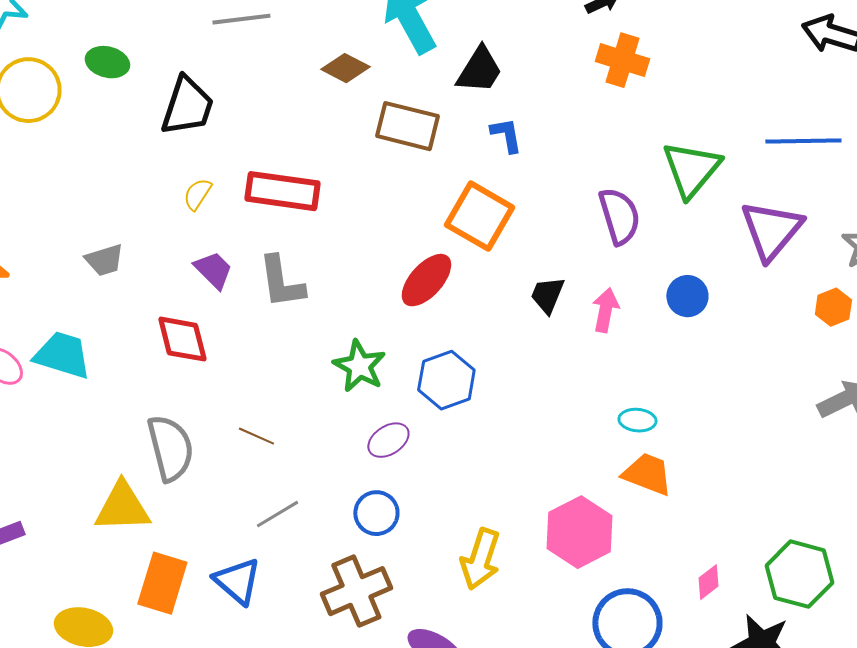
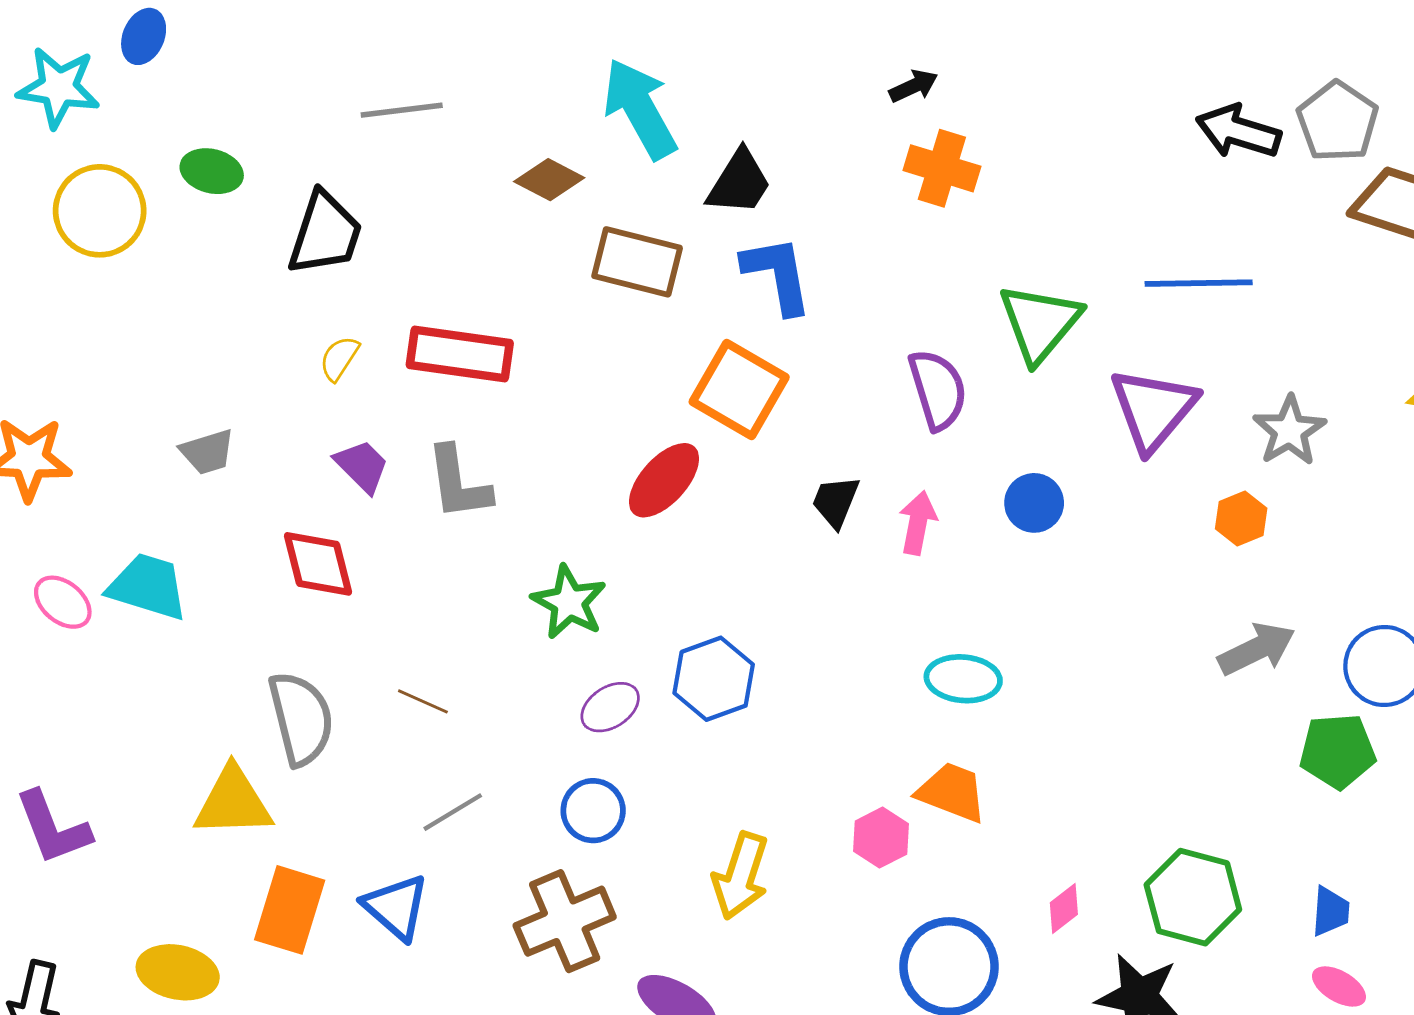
blue L-shape: (506, 135) -> (777, 275), size x1.6
blue hexagon: (446, 380) -> (714, 679), moved
cyan ellipse: (637, 420) -> (963, 679), size x1.4
orange trapezoid: (647, 474) -> (952, 792), moved
pink hexagon: (579, 532) -> (881, 838), size x0.6

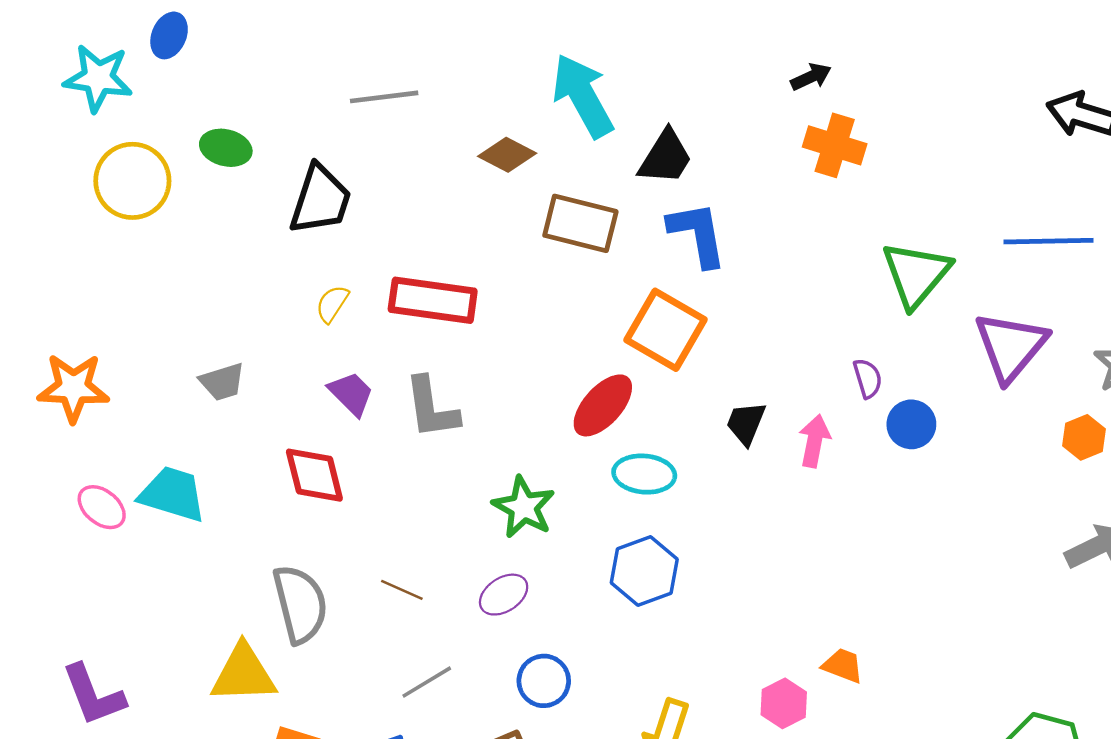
purple semicircle: (938, 389) -> (868, 378), moved, size x0.6
cyan ellipse: (963, 679) -> (644, 474), moved
purple ellipse: (610, 707) -> (504, 595), moved
orange trapezoid: (952, 792) -> (843, 666), size x0.7

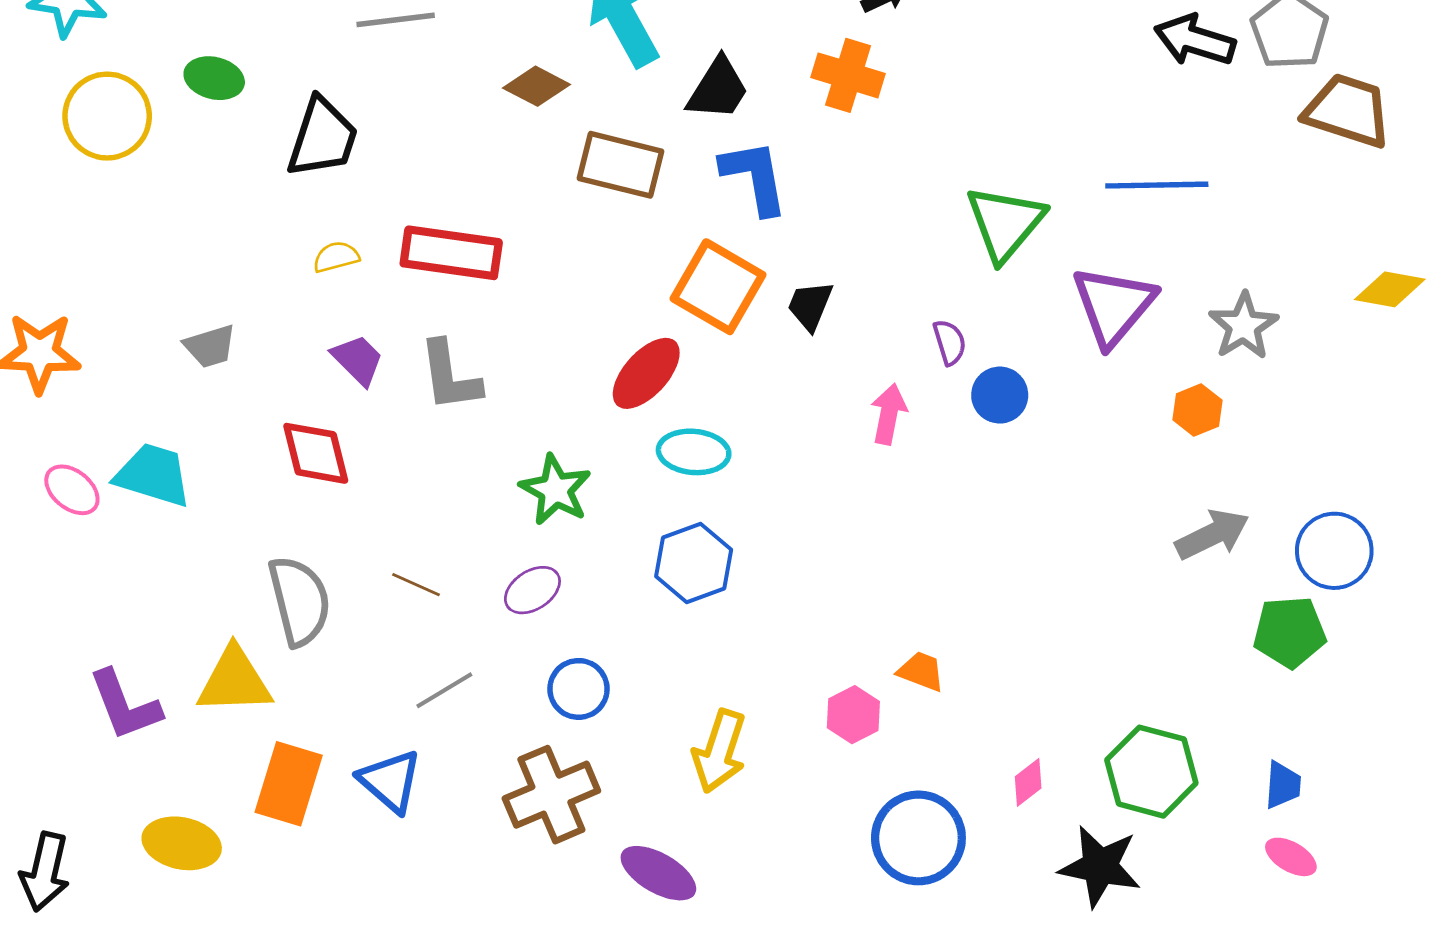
orange cross: (835, 145) -> (848, 75), moved
yellow semicircle: (332, 304) -> (336, 257), turned 42
black trapezoid: (746, 423) -> (810, 306), moved
purple L-shape: (93, 695) -> (125, 705), moved

